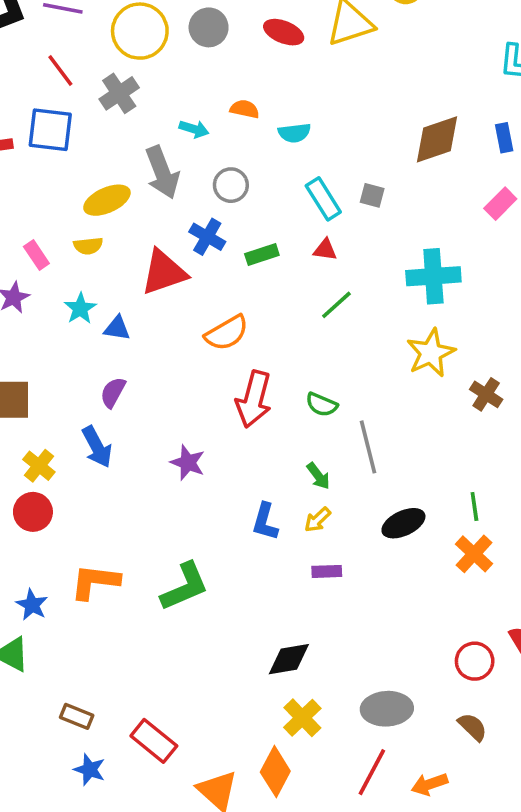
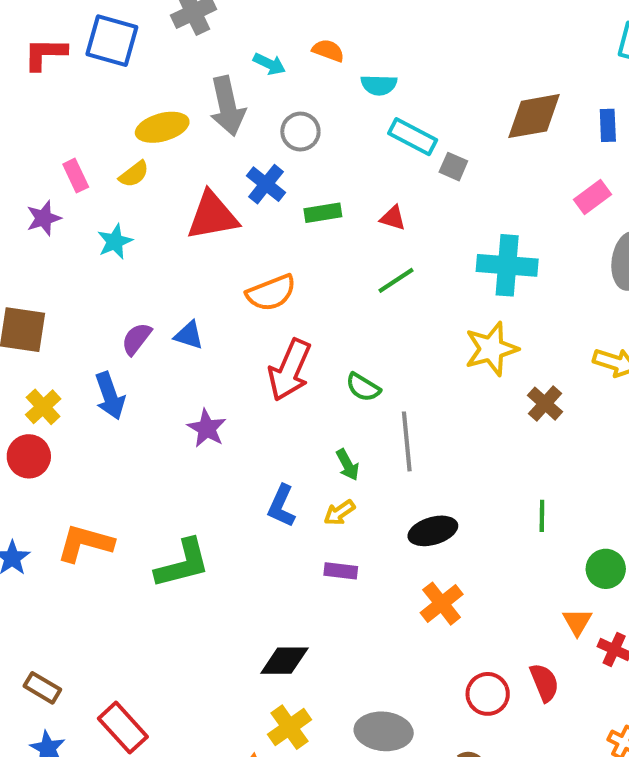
cyan rectangle: (323, 199) -> (413, 137), moved, turned -39
yellow semicircle: (88, 246) -> (134, 174), turned -40
blue triangle: (117, 328) -> (189, 335), moved
green line: (474, 507) -> (542, 516), moved
orange cross: (474, 554) -> (442, 604), moved

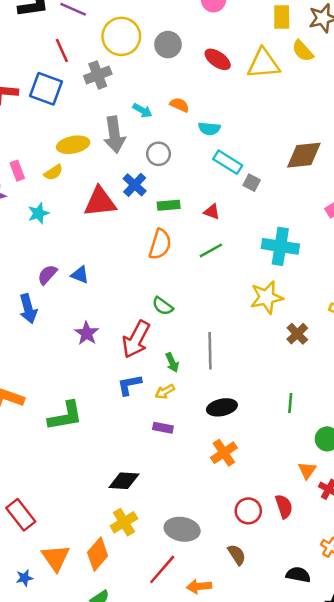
orange semicircle: (271, 293) -> (160, 244), moved, turned -56
red arrow: (290, 370) -> (136, 339), moved
green semicircle: (363, 387) -> (163, 306), moved
blue L-shape: (281, 506) -> (129, 385), turned 50

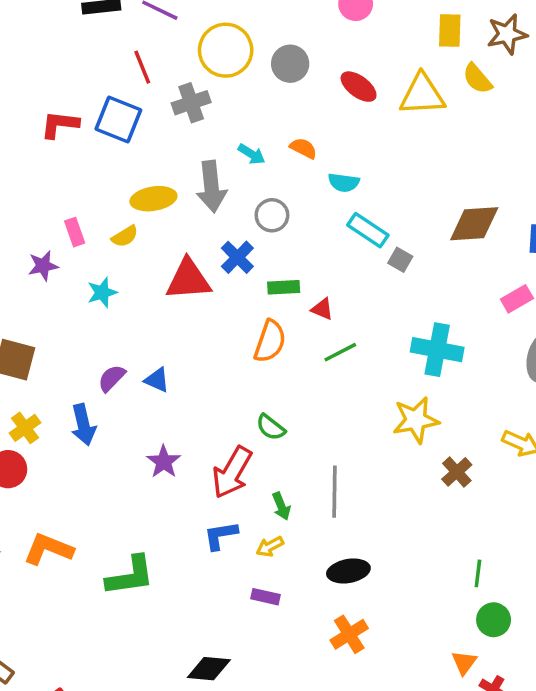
red triangle: (212, 212) -> (322, 309), moved
green line: (290, 403) -> (478, 573), moved

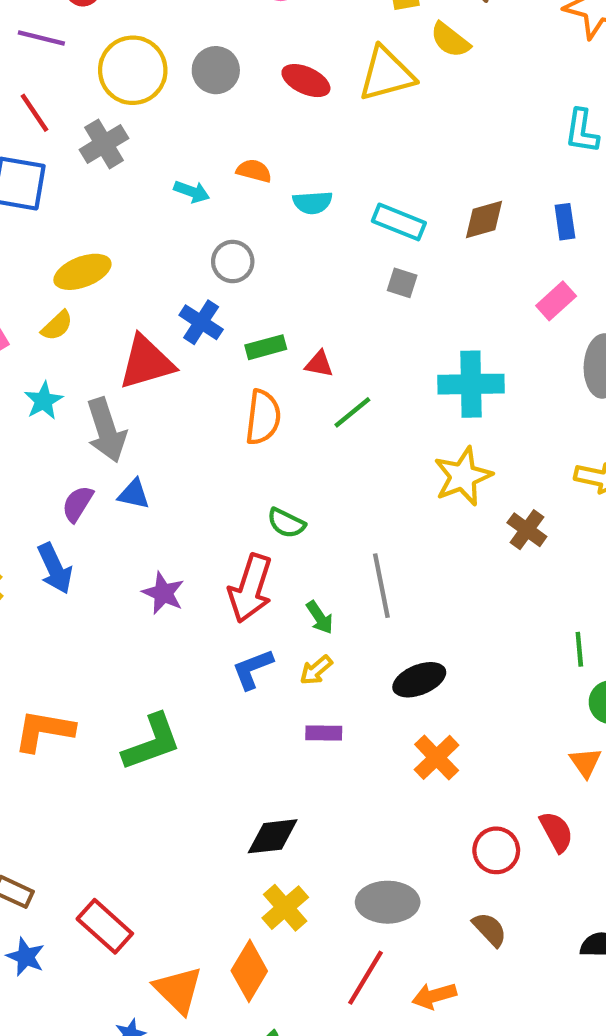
gray arrow: (211, 187) -> (106, 430), moved
brown diamond: (474, 224) -> (484, 220), size x0.7
cyan rectangle: (368, 230) -> (399, 222), moved

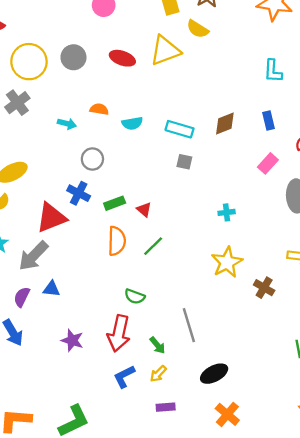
red triangle: (319, 364) -> (144, 209), turned 35
cyan cross: (471, 384) -> (227, 212), size x0.5
green line: (352, 412) -> (153, 246), moved
gray arrow: (106, 430) -> (33, 256), turned 68

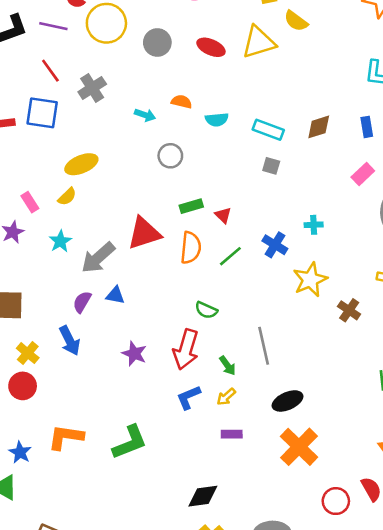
yellow circle: (29, 62) -> (106, 23), moved
blue cross: (79, 193) -> (275, 245), moved
red triangle: (51, 218) -> (144, 233), moved
orange cross: (227, 414) -> (299, 447), size x1.4

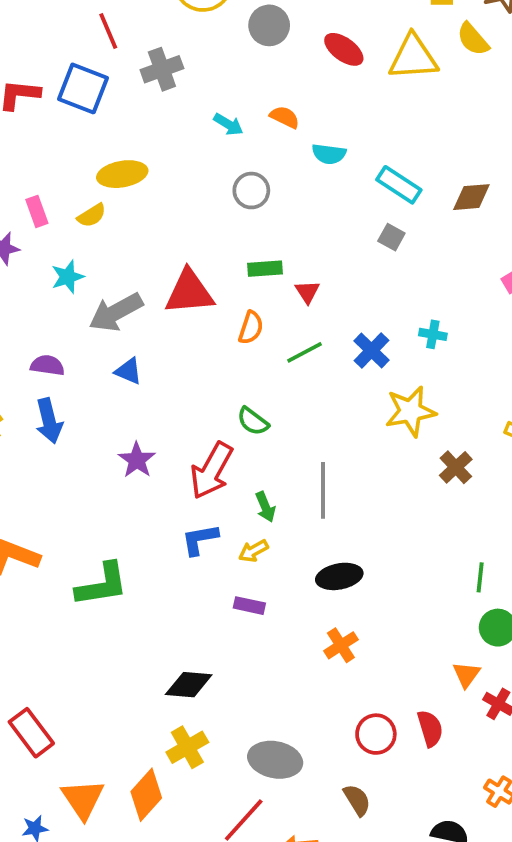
orange semicircle: (191, 248) -> (251, 328), size x0.7
purple semicircle: (82, 302) -> (47, 365), moved, turned 55
orange cross: (299, 447) -> (341, 645), size x0.6

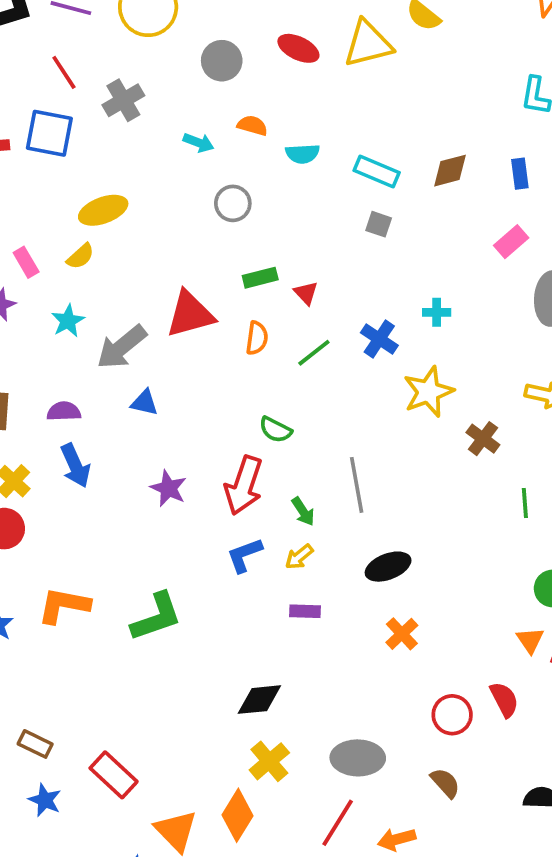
gray circle: (269, 25) -> (222, 61), moved
green line: (480, 577) -> (525, 503), moved

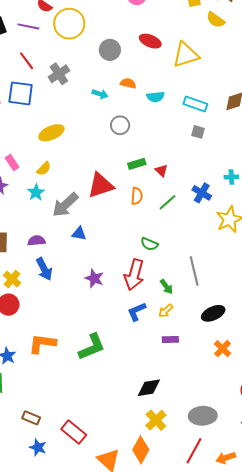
yellow triangle: (368, 44) -> (186, 55), moved
yellow semicircle: (80, 256) -> (44, 169), moved

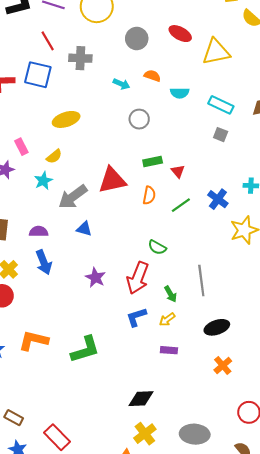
gray cross: (59, 74) -> (80, 58), turned 30

